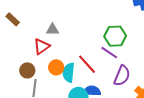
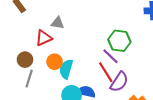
red line: (87, 64) -> (106, 72), moved

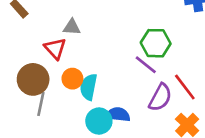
red triangle: (44, 38) -> (55, 49), turned -42
brown circle: (25, 60) -> (33, 79), size x1.5
red line: (106, 72) -> (185, 87), moved

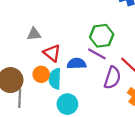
red triangle: (55, 49) -> (52, 53), moved
blue semicircle: (118, 115) -> (77, 64), moved

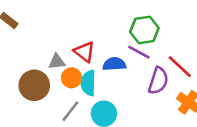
gray triangle: (34, 34) -> (57, 62), moved
gray line: (20, 98) -> (70, 111), moved, turned 36

